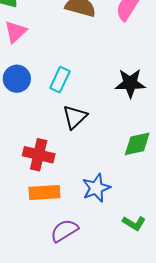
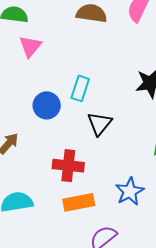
blue circle: (17, 79) -> (47, 105), moved

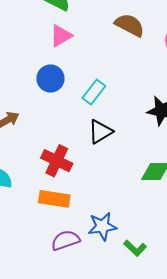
blue circle: (47, 105) -> (50, 78), moved
blue star: (130, 191) -> (102, 226), moved

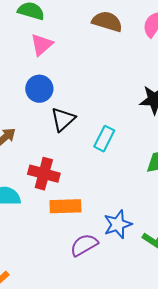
cyan rectangle: (94, 92) -> (104, 139), moved
black triangle: (100, 132) -> (63, 119), moved
red cross: (57, 161) -> (44, 174), moved

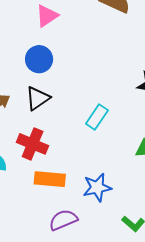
black triangle: (63, 119) -> (38, 98), moved
blue star: (118, 224) -> (97, 187), moved

